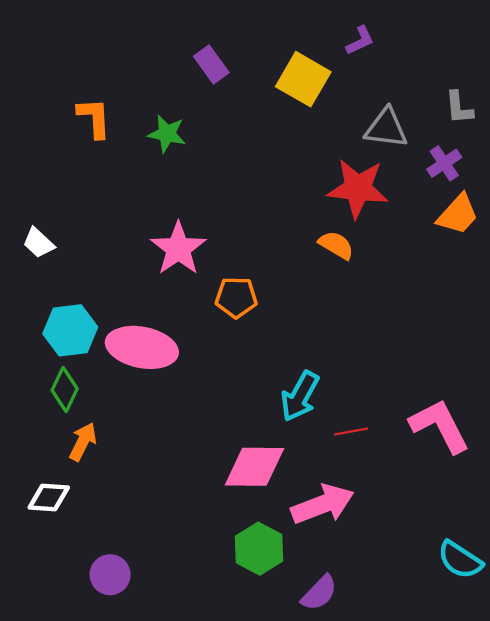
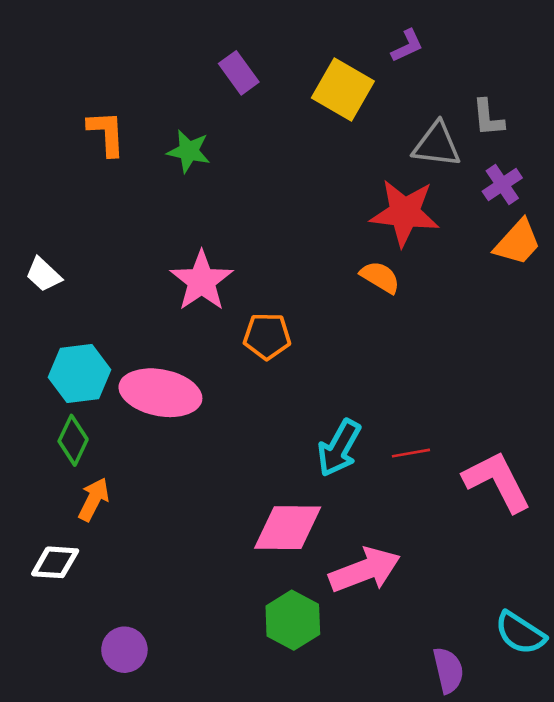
gray L-shape: (459, 108) -> (488, 118), moved
red line: (351, 432) -> (411, 453), moved
purple semicircle: (319, 593) -> (448, 670), moved, turned -57

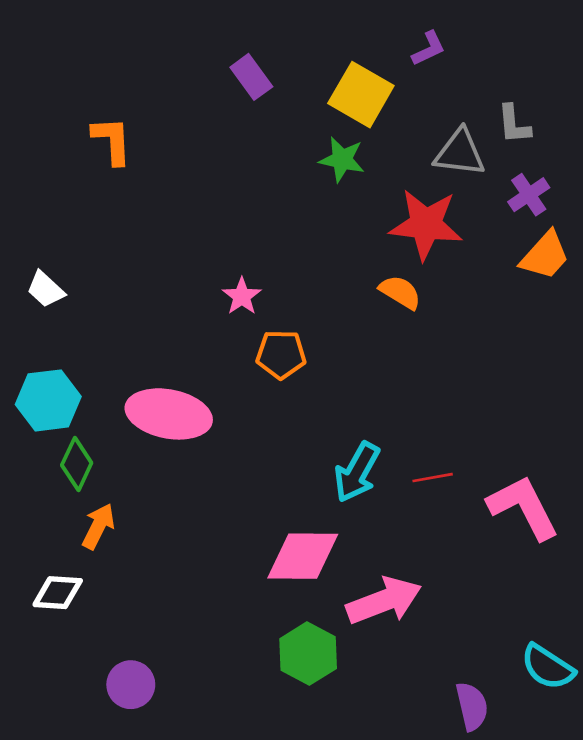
green star: (189, 151) -> (342, 159), moved
pink star: (202, 281) -> (242, 296), moved, size x0.6
cyan hexagon: (79, 373) -> (48, 400), moved

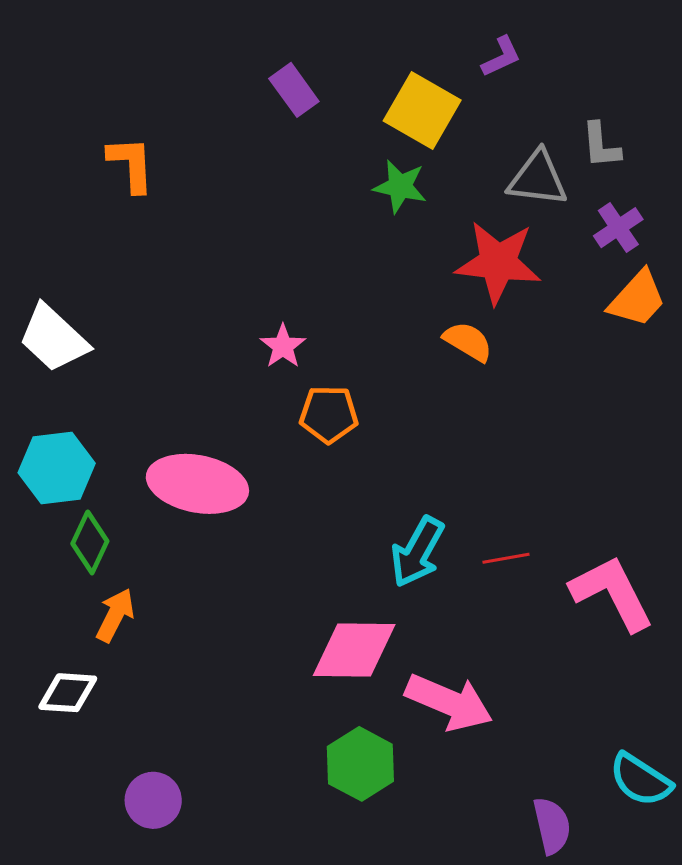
white trapezoid: (46, 289) -> (54, 338), size x1.6
pink arrow: (384, 601) -> (449, 702), turned 44

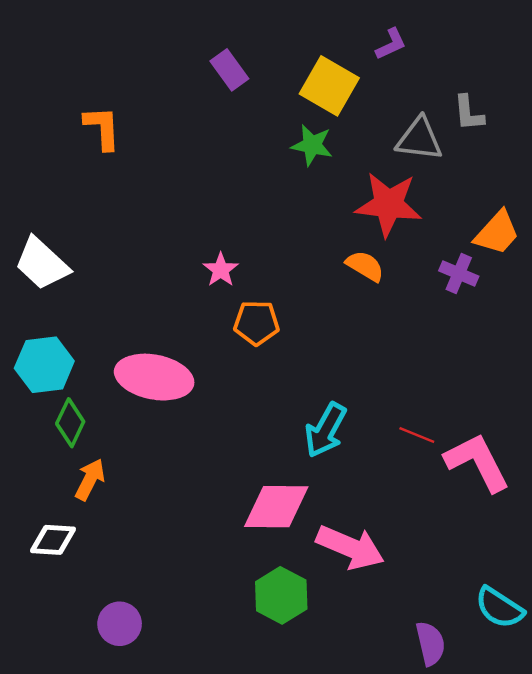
purple cross: (618, 228) -> (459, 273), moved, turned -33
red line: (506, 558) -> (417, 435), moved, turned 32

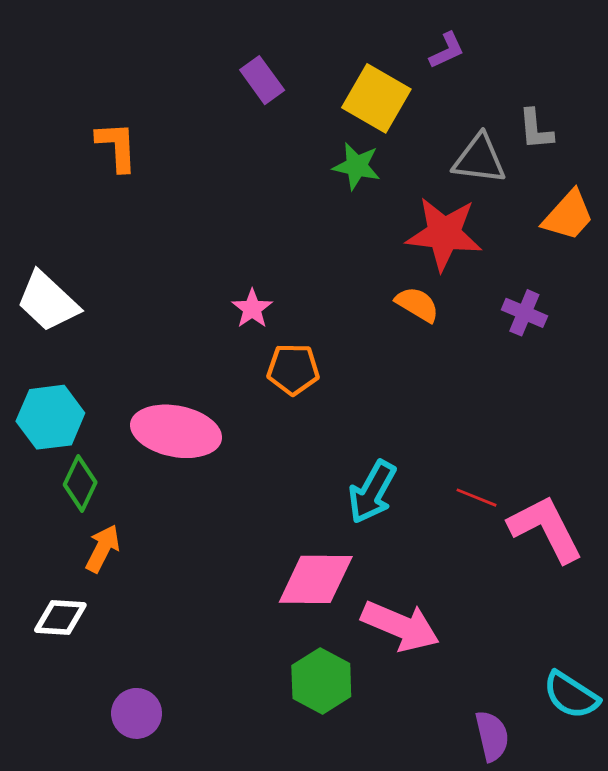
orange trapezoid: (497, 233) -> (568, 215), moved

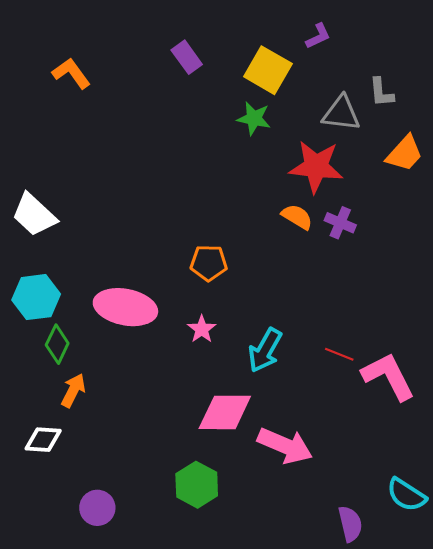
orange L-shape: (117, 146) -> (71, 73), moved, turned -33
pink star: (252, 309) -> (202, 329), moved
purple cross: (524, 313) -> (340, 223), moved
green hexagon: (321, 681) -> (197, 485), moved

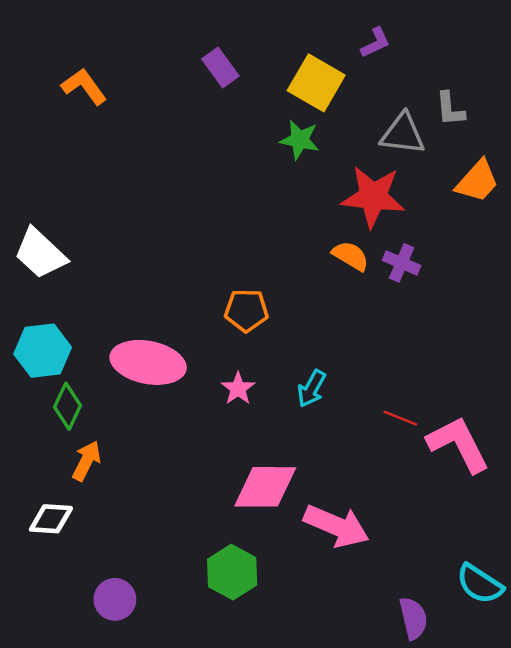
cyan arrow: (265, 350) -> (312, 389), moved, size x0.7

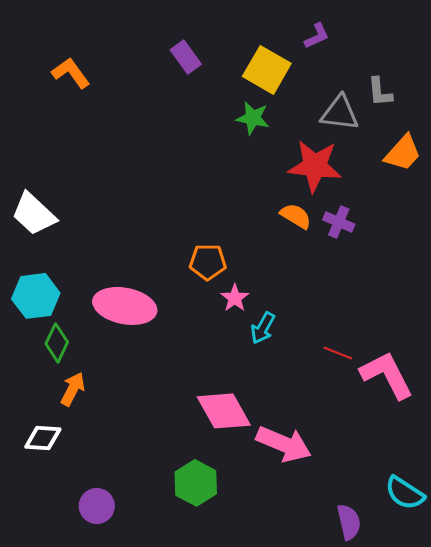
pink star: (238, 389) -> (235, 298), moved
pink diamond: (265, 487) -> (224, 411), turned 60

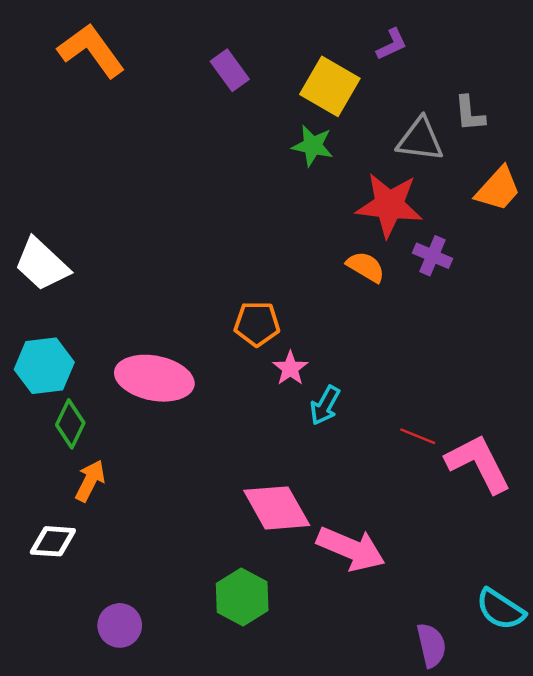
orange L-shape: (71, 73) -> (91, 50), moved, size x1.4
purple cross: (339, 222) -> (433, 256), moved

